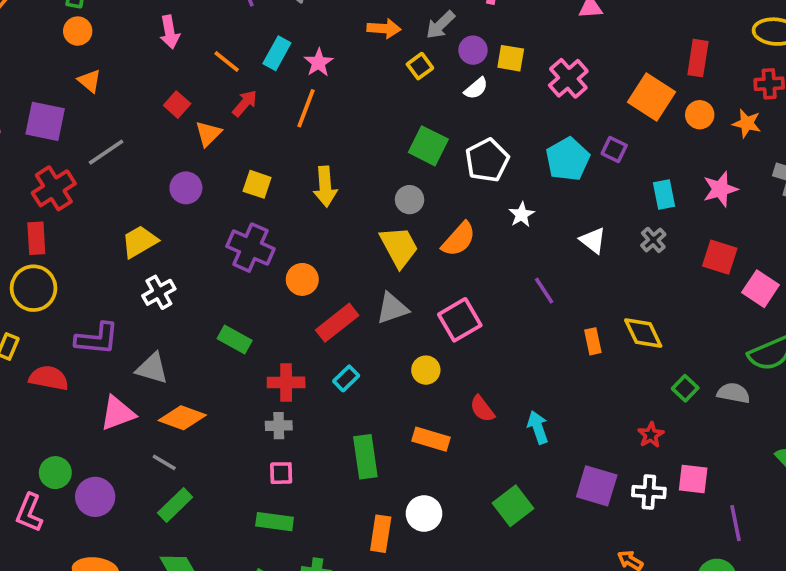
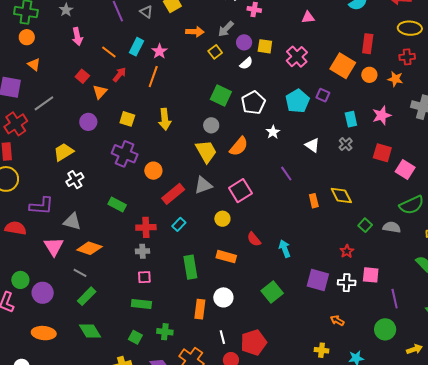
pink triangle: (117, 413) -> (54, 247), turned -40

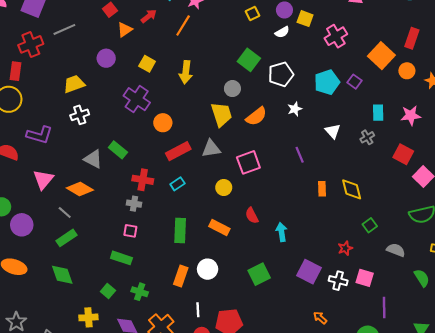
gray triangle: (72, 221) -> (93, 159), moved
gray semicircle: (392, 227) -> (396, 250), moved

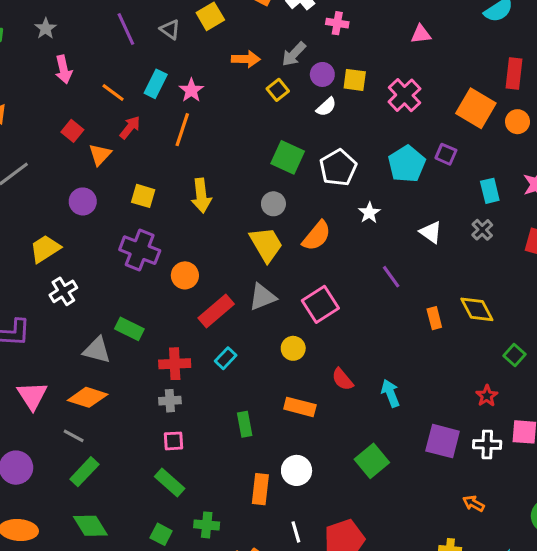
green rectangle: (180, 231) -> (245, 424), size x0.7
green rectangle: (121, 258) -> (170, 482), turned 36

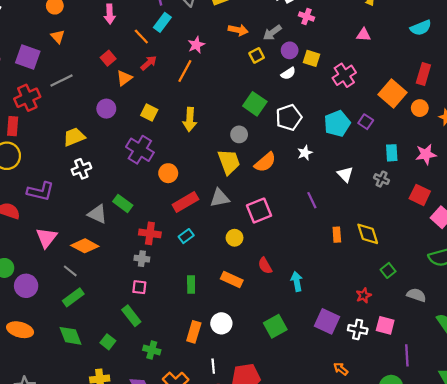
cyan rectangle: (156, 84) -> (162, 22), moved
gray cross: (482, 230) -> (382, 179), turned -32
green square: (161, 534) -> (108, 342), moved

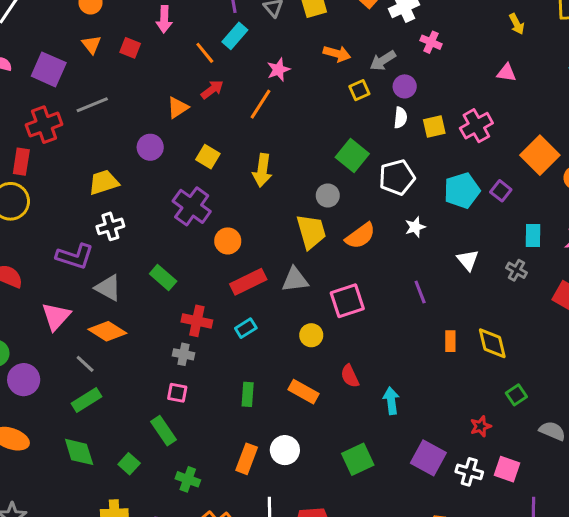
red square: (108, 58) -> (130, 48), moved, turned -32
yellow square: (311, 58) -> (434, 127), moved, turned -35
white semicircle: (288, 73) -> (400, 118), turned -56
purple L-shape: (40, 191) -> (75, 256), moved
gray triangle: (97, 214) -> (108, 288), moved

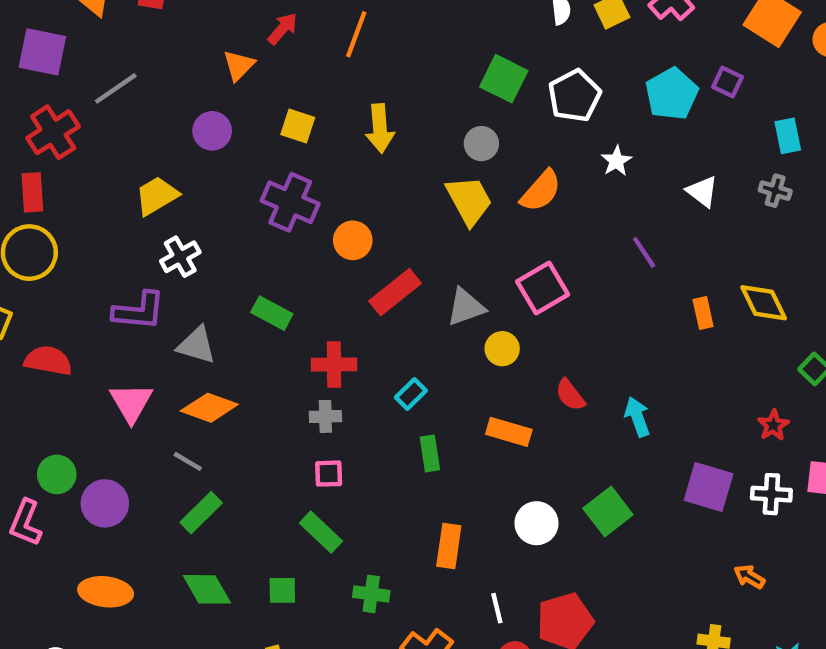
gray triangle: (295, 280) -> (466, 307), moved
cyan rectangle: (246, 328) -> (411, 394), moved
white circle: (285, 450) -> (536, 523), moved
green square: (129, 464) -> (282, 590), turned -30

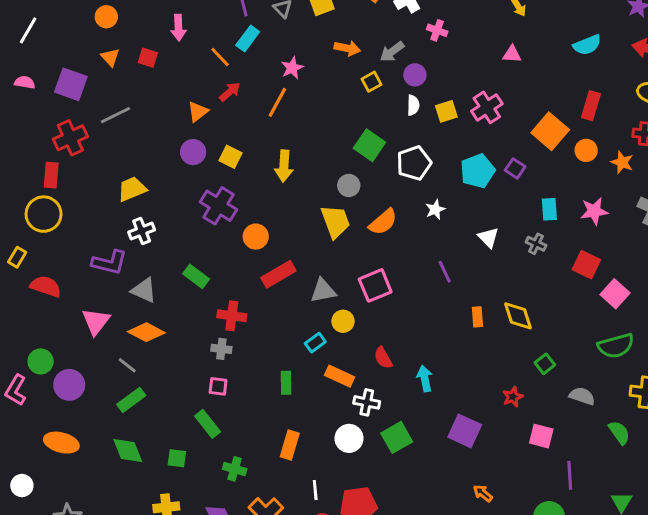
purple circle: (212, 131) -> (193, 152), moved
cyan rectangle: (411, 394) -> (315, 343), moved
white cross: (771, 494) -> (367, 402), moved

